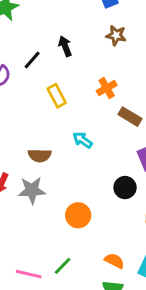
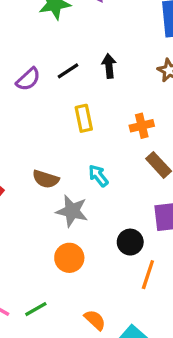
gray star: (32, 190) -> (72, 211), moved

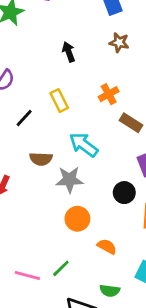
black line: (68, 71) -> (24, 118), moved
cyan arrow: (98, 176) -> (84, 145), size x1.5
orange semicircle: (95, 320) -> (107, 247), moved

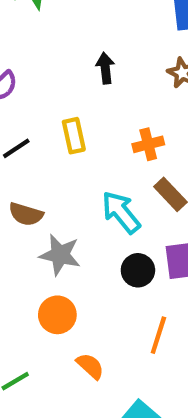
cyan arrow: (84, 145) -> (121, 212), moved
black circle: (124, 193) -> (138, 270), moved

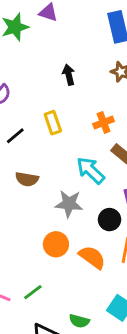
gray star: (60, 255) -> (69, 204), moved
black circle: (138, 270) -> (110, 220), moved
orange semicircle: (90, 366) -> (92, 257), moved, size x1.4

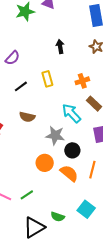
black circle: (110, 220) -> (72, 150), moved

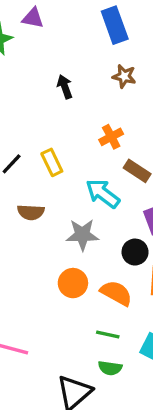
yellow rectangle: (47, 79) -> (52, 162), moved
black circle: (72, 150) -> (135, 252), moved
green line: (27, 195) -> (108, 335), moved, turned 56

